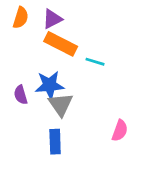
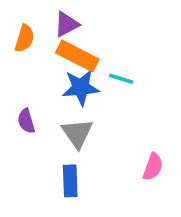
orange semicircle: (21, 18) -> (24, 38), moved
blue star: (50, 85) -> (81, 88), moved

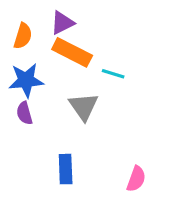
blue star: (81, 88) -> (26, 80), moved
gray triangle: (77, 133) -> (84, 107), moved
pink semicircle: (153, 167) -> (136, 179), moved

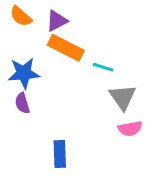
orange semicircle: (23, 36) -> (21, 16), moved, turned 115
gray triangle: (84, 107) -> (123, 97), moved
pink semicircle: (136, 179) -> (130, 129), moved, turned 60

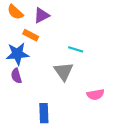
orange rectangle: (66, 48) -> (31, 35), moved, size x0.6
gray triangle: (123, 97) -> (64, 71), moved

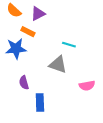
gray triangle: (64, 71) -> (58, 65), turned -36
purple semicircle: (16, 76) -> (24, 83), moved

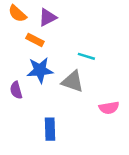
blue star: (16, 49) -> (40, 70), moved
purple semicircle: (24, 83) -> (16, 90), moved

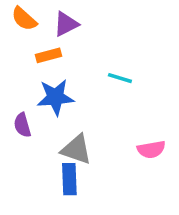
orange rectangle: (35, 40) -> (48, 55), turned -42
gray triangle: (73, 81) -> (76, 149), moved

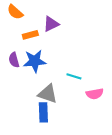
purple triangle: (66, 24) -> (51, 24), moved
cyan line: (120, 78) -> (74, 76), moved
purple semicircle: (22, 125) -> (14, 60), moved

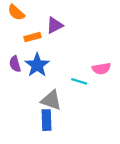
blue star: (35, 61) -> (37, 65), turned -30
pink semicircle: (95, 94) -> (101, 69), moved

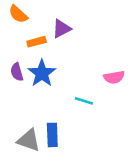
cyan line: (79, 81) -> (84, 101), moved
gray triangle: (51, 100) -> (29, 140), moved

